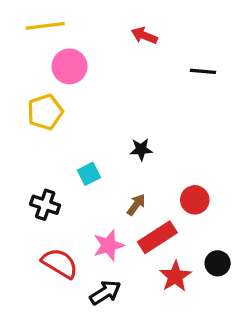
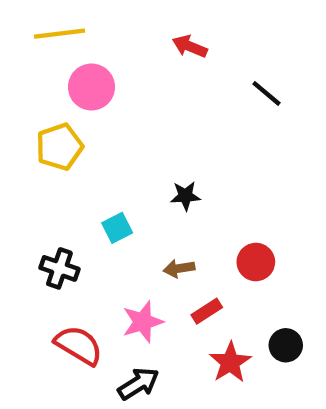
black line: (203, 71) -> (267, 93), turned 35
brown arrow: (136, 205) -> (179, 268), turned -135
red rectangle: (157, 237) -> (207, 311), size x0.6

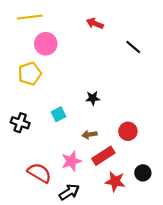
black cross: (59, 268) -> (20, 123), moved
red rectangle: (207, 311) -> (103, 156), size x1.5
red star: (230, 362) -> (115, 181), turned -30

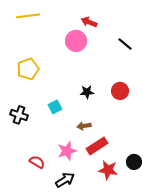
pink circle: (46, 44) -> (76, 41), moved
red circle: (128, 131) -> (120, 91), moved
red semicircle: (39, 173) -> (37, 162), size x0.7

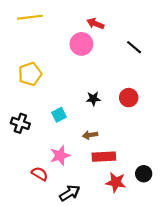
red rectangle: (97, 146) -> (104, 157), turned 30
pink star: (67, 151) -> (60, 155), moved

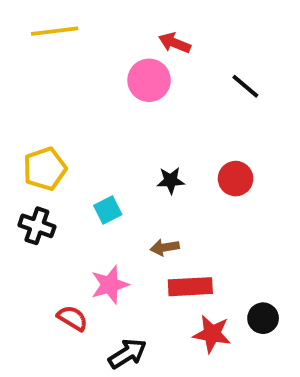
yellow pentagon: (30, 74) -> (45, 169), moved

